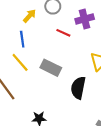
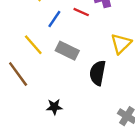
blue line: (22, 39) -> (54, 19), moved, turned 42

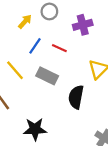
red line: (81, 12) -> (59, 48), moved
black star: (54, 107) -> (35, 129), size x1.5

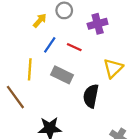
yellow line: (15, 70) -> (30, 69), turned 45

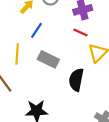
red line: (74, 47) -> (81, 32), moved

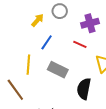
red line: (81, 32) -> (80, 44), moved

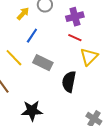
red line: (80, 44) -> (75, 38), moved
yellow line: (28, 65) -> (14, 58), turned -48

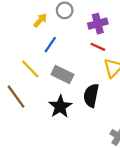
black star: (32, 111) -> (60, 107), moved, turned -30

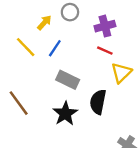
yellow line: (30, 69) -> (26, 47), moved

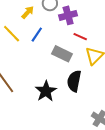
purple cross: (105, 26) -> (68, 15), moved
gray rectangle: (68, 80) -> (62, 54), moved

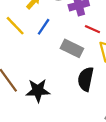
black star: (46, 91) -> (38, 91), moved, turned 30

